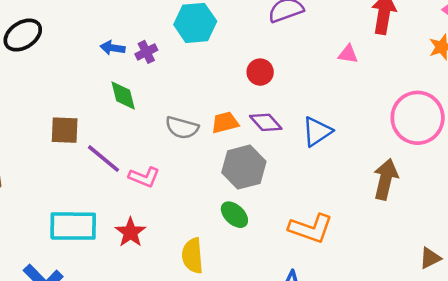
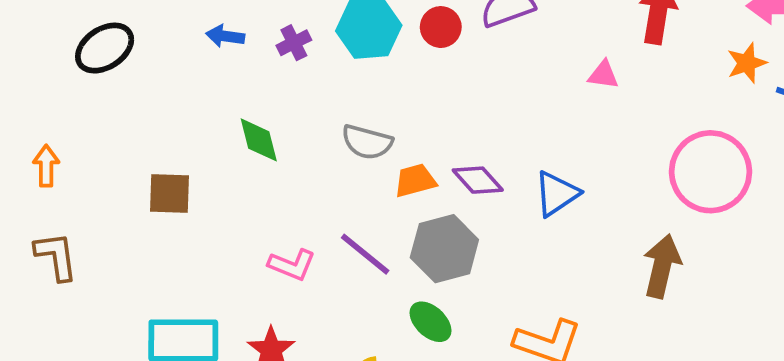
blue arrow: (113, 48) -> (225, 36), moved
purple cross: (146, 52) -> (294, 43), moved
red circle: (260, 72) -> (441, 27), moved
gray semicircle: (182, 128) -> (367, 142), moved
purple line: (104, 159) -> (365, 254), moved

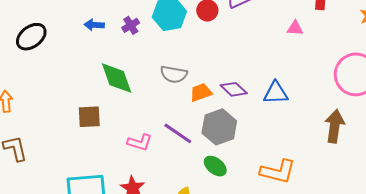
green diamond: (259, 140) -> (117, 78), size x1.4
brown square: (169, 193) -> (89, 117), moved
blue triangle: (556, 194) -> (276, 93), turned 36

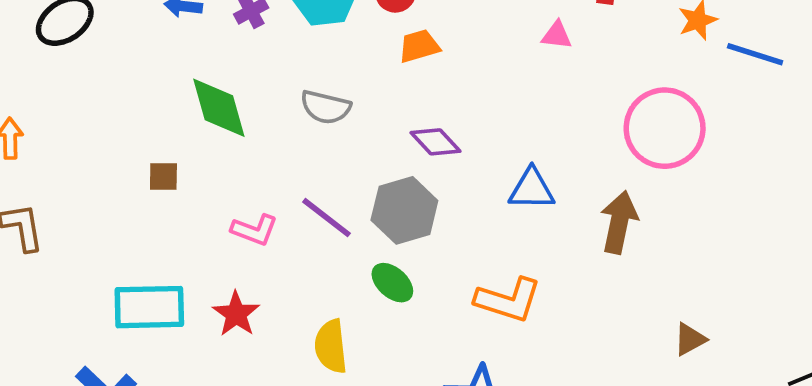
orange trapezoid: (201, 92) -> (419, 46), moved
blue triangle: (276, 93) -> (532, 189), moved
brown square: (89, 117) -> (163, 177), size x0.7

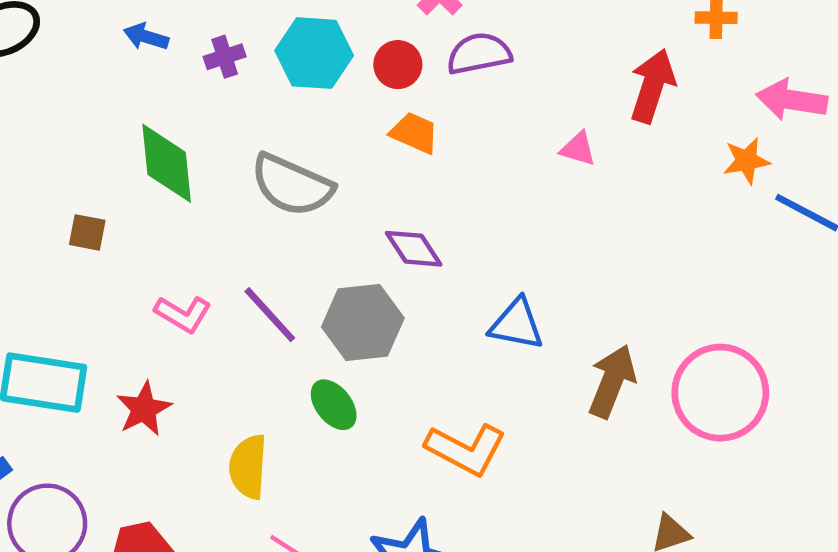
orange trapezoid: (419, 46) -> (414, 133), turned 30
gray semicircle: (326, 107) -> (292, 185), size x1.4
pink circle: (665, 128) -> (720, 393), moved

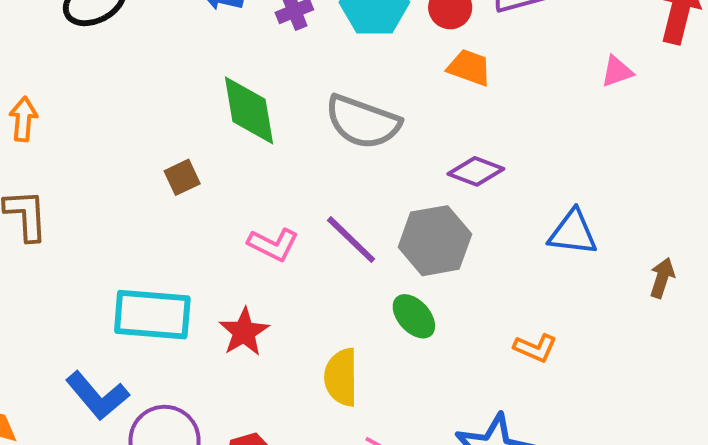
pink triangle: (578, 149) -> (617, 72), turned -32
brown square: (87, 232) -> (182, 177), turned -32
purple diamond: (414, 249) -> (476, 171), turned -32
brown arrow: (612, 381) -> (662, 278), size x0.6
orange L-shape: (466, 449) -> (535, 348), size x0.6

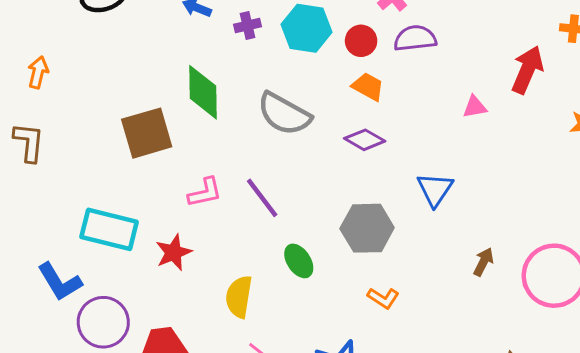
purple diamond: (476, 171) -> (365, 140), moved
brown square: (182, 177) -> (147, 133), size x2.0
blue triangle: (573, 233) -> (435, 189), moved, turned 48
gray hexagon: (435, 241) -> (367, 228), moved
pink L-shape: (273, 244) -> (205, 192), turned -48

